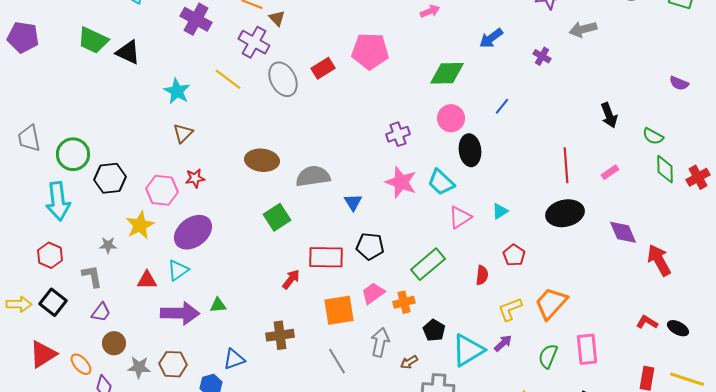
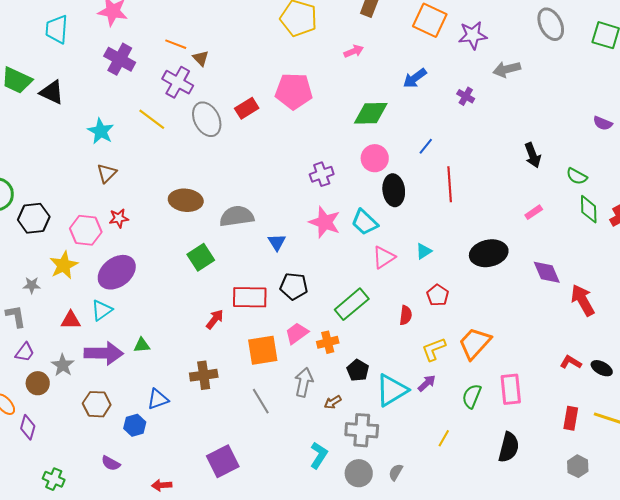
red line: (566, 165) -> (450, 184), moved
gray star: (139, 367) -> (63, 365), moved, turned 30

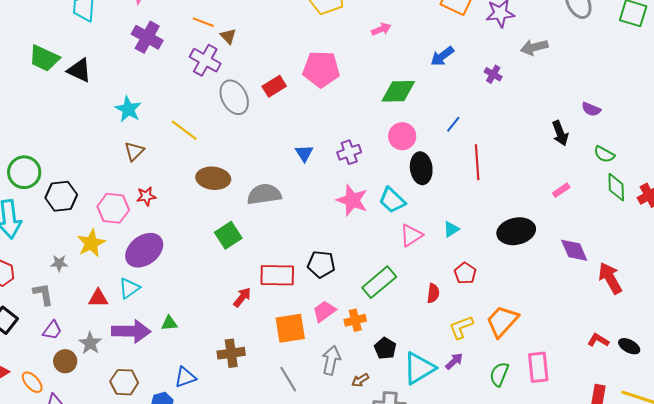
yellow line: (152, 119) -> (184, 130), moved
purple semicircle: (603, 123) -> (591, 109), moved
blue triangle: (277, 242) -> (304, 153), moved

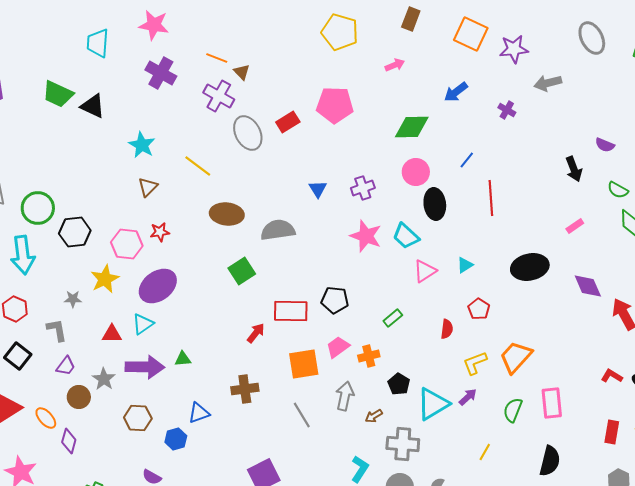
green rectangle: (379, 282) -> (393, 318), size x0.6

